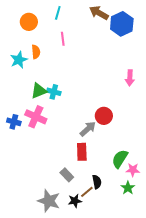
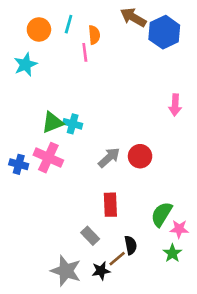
cyan line: (58, 13) -> (69, 24), moved
orange semicircle: (36, 52) -> (94, 35), moved
cyan star: (19, 60) -> (25, 65), moved
gray arrow: (88, 129) -> (109, 158), moved

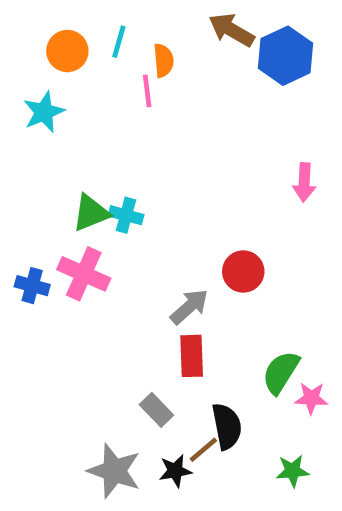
gray arrow: (109, 158) -> (189, 307), moved
black semicircle: (131, 245) -> (227, 426), size x1.4
green star: (172, 253) -> (293, 471), moved, turned 30

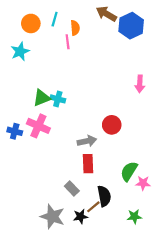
gray arrow: (189, 307) -> (87, 141), turned 30

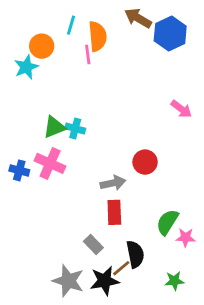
orange circle: (31, 23) -> (42, 46), moved
orange semicircle: (75, 28) -> (98, 36), size x1.5
pink arrow: (140, 84) -> (181, 109), turned -56
black star: (80, 217) -> (105, 281), size x1.5

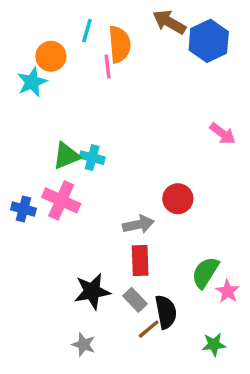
pink star: (186, 237) -> (228, 291), turned 30
gray rectangle: (93, 244) -> (135, 300), moved
gray star: (68, 281) -> (84, 345), size x0.6
black star: (105, 281) -> (92, 291), moved

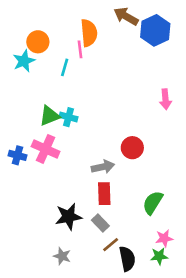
cyan line: (87, 31) -> (65, 67), moved
pink arrow: (222, 134) -> (165, 99), turned 48
pink star: (228, 291) -> (164, 238), moved, turned 30
black semicircle: (166, 312) -> (127, 259), moved

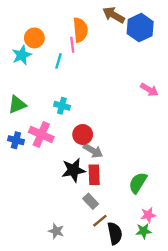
pink arrow: (165, 99) -> (149, 90), turned -54
green triangle: (49, 116) -> (17, 105), moved
red circle: (132, 148) -> (83, 134), moved
gray arrow: (103, 167) -> (93, 151), turned 42
black star: (69, 217) -> (73, 170), moved

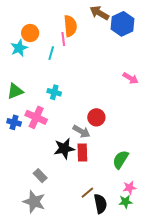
red circle: (83, 134) -> (96, 117), moved
gray rectangle: (91, 201) -> (40, 176), moved
gray star: (56, 231) -> (34, 202), moved, size x1.6

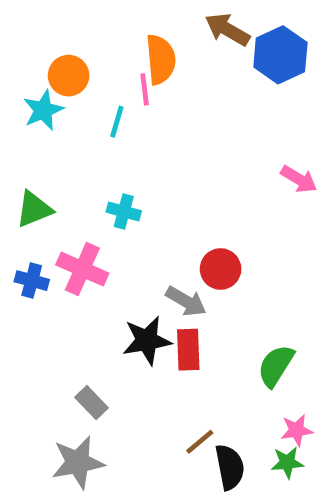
gray star: (34, 202) -> (78, 462), turned -30

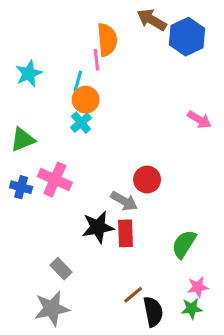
orange circle: (69, 76) -> (86, 100), moved
cyan cross: (124, 211) -> (81, 123), moved, turned 35

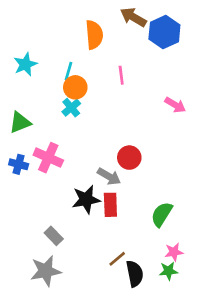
pink line: (96, 60) -> (121, 75), moved

